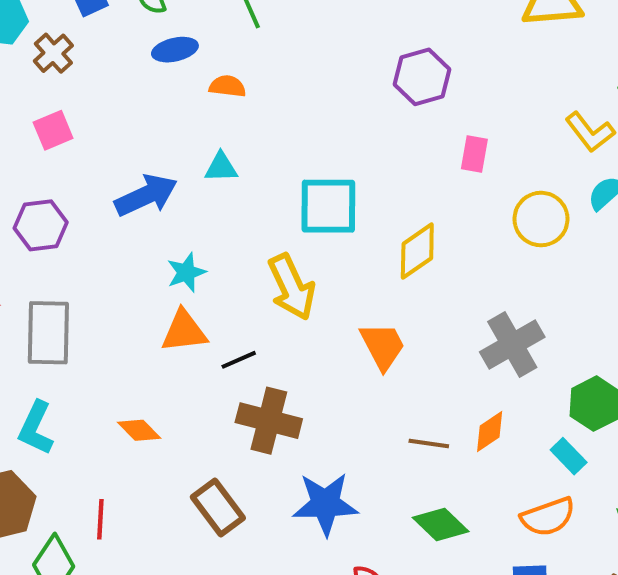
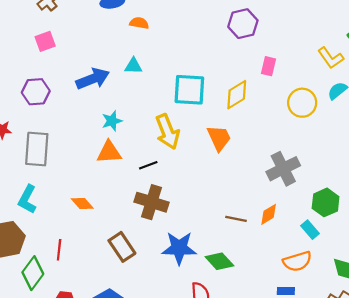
yellow diamond: (417, 251) -> (237, 95), moved
orange trapezoid: (383, 346) -> (219, 138), moved
black line: (239, 360) -> (148, 165), moved
green diamond: (441, 525) -> (219, 261), moved

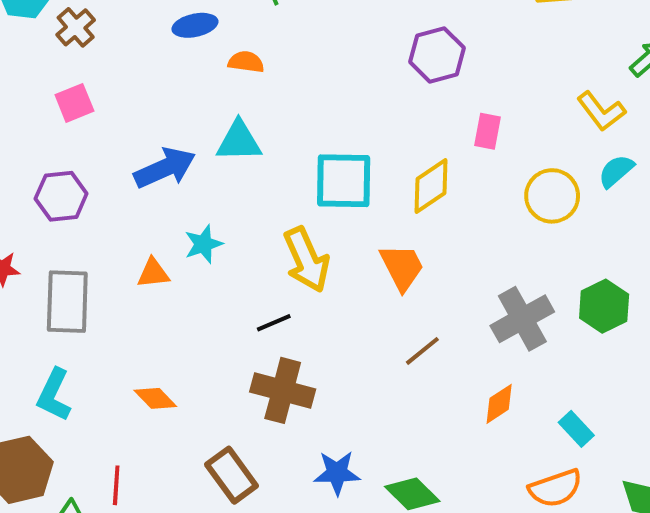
cyan triangle: (133, 66) -> (239, 141), size x1.4
orange triangle: (109, 152) -> (153, 273), moved, size x0.7
green hexagon: (326, 202) -> (604, 306), moved
brown line: (236, 219) -> (422, 351), moved, turned -48
blue star: (179, 248) -> (337, 473), size x0.7

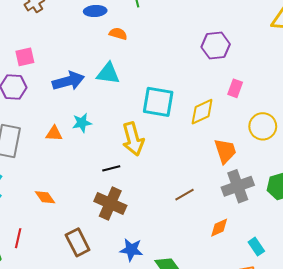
pink square: (74, 103) -> (25, 57), moved
orange trapezoid: (402, 267) -> (225, 151), moved

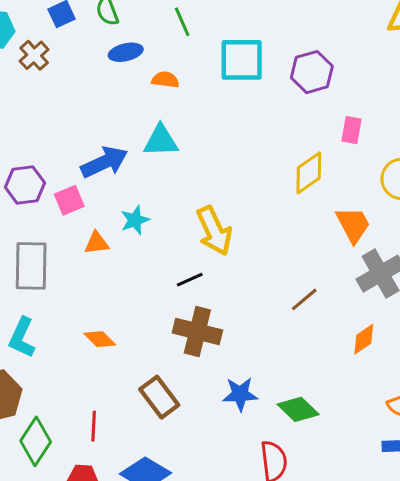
pink square: (25, 57) -> (69, 200), moved
cyan square: (158, 102) -> (242, 60), moved
red line: (18, 238) -> (94, 426), moved

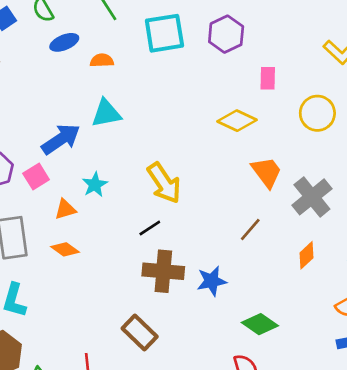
yellow diamond: (309, 173) -> (237, 121), turned 69
orange trapezoid: (353, 225) -> (267, 172), moved
orange diamond: (100, 339) -> (65, 249), moved
blue star: (240, 394) -> (212, 281), moved

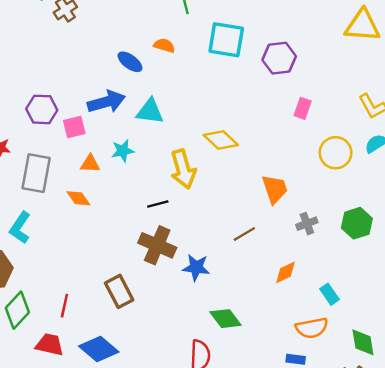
blue ellipse: (64, 42) -> (130, 62), moved, turned 40
cyan triangle: (106, 113) -> (150, 111), moved
yellow diamond: (237, 121) -> (221, 140), moved
gray cross: (312, 197) -> (307, 224), size x0.6

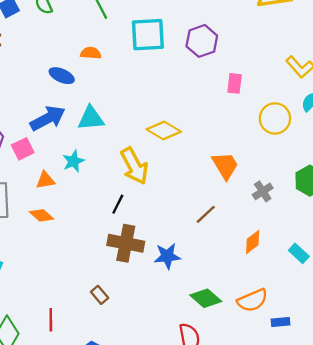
black line: (158, 204) -> (118, 204), turned -36
brown rectangle: (119, 291) -> (100, 295), size x0.6
orange semicircle: (312, 328) -> (252, 300), moved

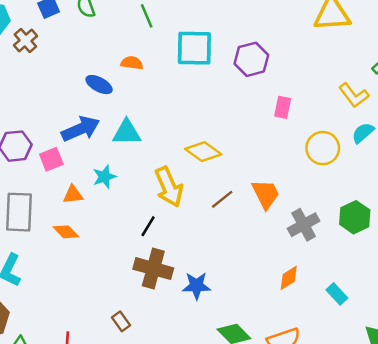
gray cross: (263, 191) -> (304, 225), size x1.4
brown line: (206, 214) -> (222, 199), moved

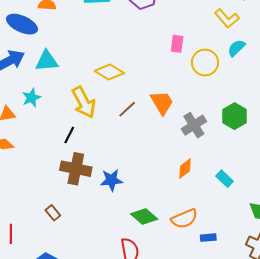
blue ellipse: (99, 85) -> (22, 24), size x1.4
pink rectangle: (283, 107) -> (177, 44), moved

